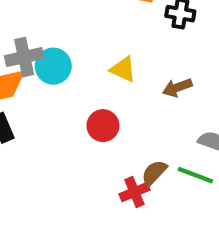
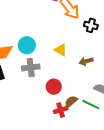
gray cross: (24, 57) -> (31, 67), moved
red circle: (103, 126) -> (54, 87), moved

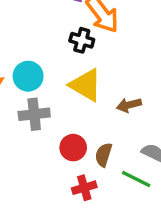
black cross: (91, 25) -> (82, 40), moved
yellow triangle: (61, 50) -> (86, 85), size x1.5
brown semicircle: (71, 102) -> (104, 155), moved, turned -32

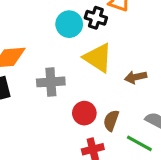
cyan circle: (28, 76) -> (69, 24), moved

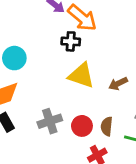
cyan circle: (69, 24) -> (14, 58), moved
gray cross: (51, 82) -> (50, 121), moved

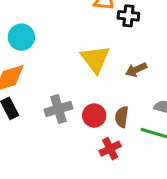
black cross: (71, 41) -> (128, 16), moved
yellow triangle: (81, 75) -> (95, 59), turned 32

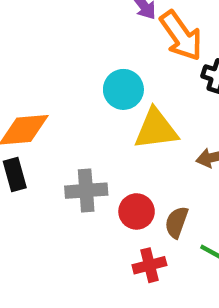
cyan circle: (21, 37) -> (123, 89), moved
yellow triangle: (95, 59) -> (156, 129), turned 48

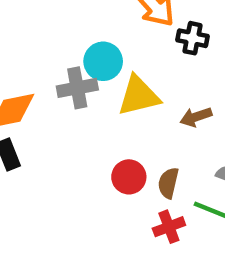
gray cross: (86, 191) -> (77, 88), moved
red cross: (149, 265) -> (169, 227), moved

